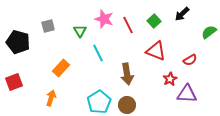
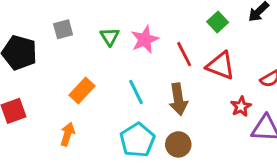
pink star: (104, 19) -> (145, 39), moved, turned 30
red line: (128, 25) -> (184, 54), moved
cyan line: (98, 53) -> (136, 92), moved

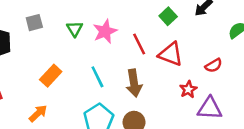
orange arrow: (67, 134) -> (38, 113), turned 30

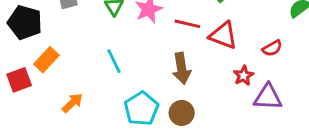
red line: (139, 44) -> (187, 24), turned -50
orange rectangle: (51, 76) -> (46, 60), moved
cyan line: (97, 77) -> (114, 61), moved

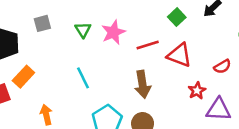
red line: (187, 24) -> (148, 45), turned -30
orange arrow: (72, 103) -> (46, 115), turned -60

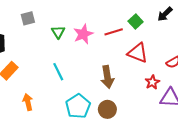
gray square: (42, 23) -> (28, 18), moved
red line: (148, 45) -> (114, 32), moved

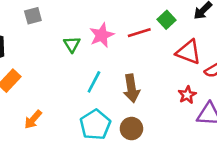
green triangle: (58, 32) -> (72, 44), moved
red triangle: (138, 53) -> (189, 52), moved
cyan line: (58, 72) -> (94, 82), moved, turned 54
orange arrow: (28, 102) -> (33, 119), turned -126

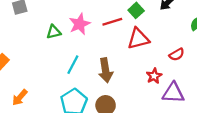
green triangle: (72, 44) -> (54, 32), turned 49
red triangle: (189, 52) -> (138, 39), moved, turned -35

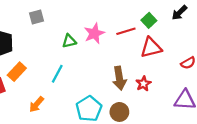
cyan line: (73, 65) -> (57, 74), moved
red star: (154, 76) -> (143, 84), moved

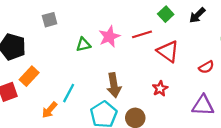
green square: (149, 20) -> (166, 14), moved
red triangle: (151, 48) -> (168, 51), turned 50
cyan line: (57, 74) -> (69, 93), moved
brown arrow: (119, 78) -> (114, 85), moved

